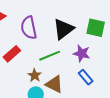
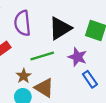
blue rectangle: (86, 77) -> (90, 79), moved

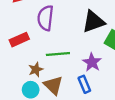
black triangle: (60, 28) -> (93, 22), moved
blue rectangle: (90, 79) -> (84, 84), moved

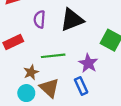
purple semicircle: (45, 18) -> (39, 19), size x0.7
black triangle: (93, 22) -> (72, 20), moved

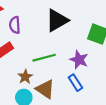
purple semicircle: (39, 19) -> (15, 25), moved

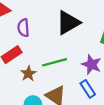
brown star: (25, 77) -> (28, 74), moved

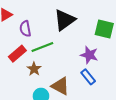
green line: (55, 62) -> (42, 47), moved

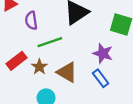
red rectangle: (17, 54) -> (16, 61), moved
brown triangle: (60, 86) -> (67, 72), moved

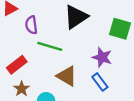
green line: (50, 42) -> (50, 46), turned 35
brown star: (39, 67) -> (22, 89), moved

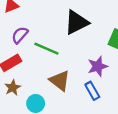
purple semicircle: (31, 25) -> (20, 35), moved, turned 42
purple star: (102, 57) -> (98, 66), turned 30

